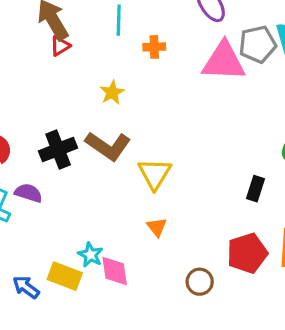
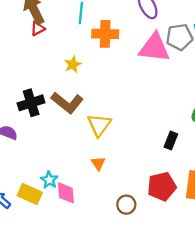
orange cross: (154, 47) -> (105, 34), size x1.6

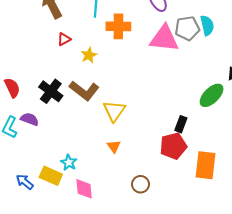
red triangle: (38, 29) -> (64, 39), moved
black cross: (31, 103) -> (51, 91), turned -35
red pentagon: (162, 186) -> (173, 146), moved
pink diamond: (66, 193) -> (84, 189), moved

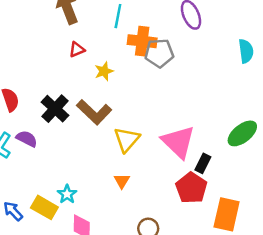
gray pentagon: (187, 28) -> (159, 53), moved
pink triangle: (164, 38) -> (178, 142), moved, turned 32
red pentagon: (173, 146) -> (191, 188), turned -30

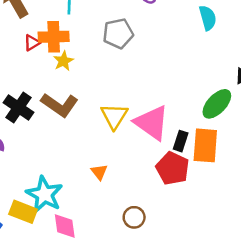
orange cross: (142, 41) -> (54, 37), moved
yellow triangle: (127, 139) -> (114, 116), moved
cyan star: (67, 194) -> (44, 194), size x1.8
orange rectangle: (227, 214) -> (205, 145), moved

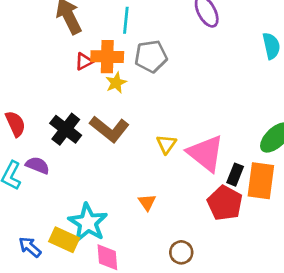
gray pentagon: (118, 33) -> (151, 56), moved
yellow triangle: (114, 116) -> (166, 144), size x0.7

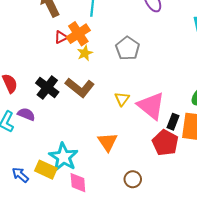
gray pentagon: (151, 56) -> (128, 48), moved, turned -30
orange cross: (107, 57) -> (78, 34), turned -35
orange triangle: (147, 202) -> (108, 142), size x1.5

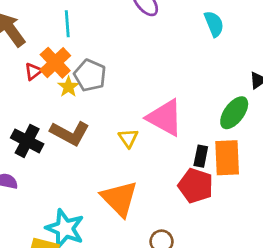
gray pentagon: (128, 48) -> (90, 75), moved
pink triangle: (151, 106) -> (165, 118), moved
orange triangle: (108, 142) -> (119, 198), size x1.4

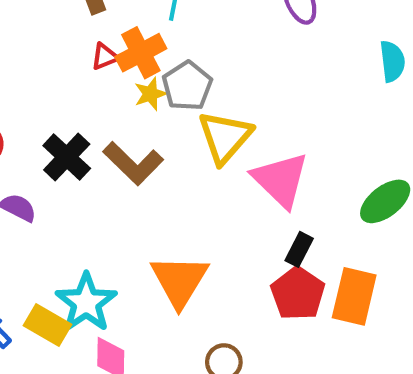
yellow triangle: (128, 138) -> (225, 137), moved, size x1.8
black rectangle: (201, 156) -> (299, 249), moved
orange rectangle: (227, 158) -> (354, 296), moved

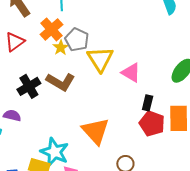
red triangle: (105, 57) -> (15, 42), moved, size x1.5
black cross: (67, 157) -> (29, 86), turned 30
pink triangle: (281, 180) -> (131, 73), size x0.7

